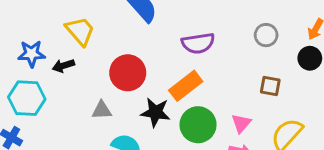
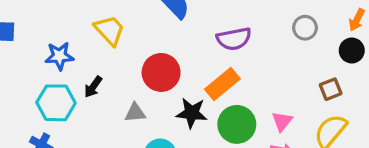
black arrow: (63, 66) -> (93, 87), moved, turned -35
brown square: (270, 86) -> (331, 89), moved, turned -30

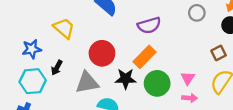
gray triangle: (135, 113) -> (87, 82), size x1.6

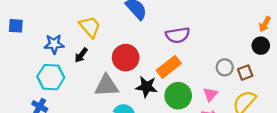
gray circle: (197, 13) -> (225, 67), moved
black arrow: (57, 68) -> (81, 55), moved

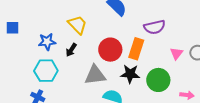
orange rectangle: (169, 67) -> (136, 49), moved, turned -30
pink triangle: (210, 94) -> (176, 53), moved

